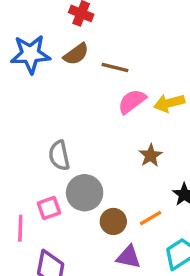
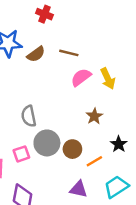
brown semicircle: (76, 54) -> (36, 54), moved
yellow arrow: (169, 103) -> (108, 79), turned -100
brown circle: (113, 221) -> (72, 149), moved

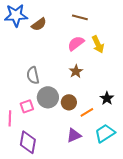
brown line: (69, 53) -> (80, 17), moved
brown star: (94, 116) -> (76, 71), moved
purple triangle: (79, 189) -> (74, 135), turned -35

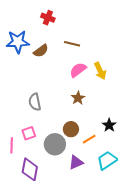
brown line: (80, 17) -> (72, 44), moved
gray circle: (48, 97) -> (55, 144), moved

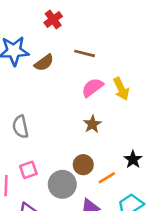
red cross: (48, 18) -> (53, 19), turned 32
gray semicircle: (35, 102) -> (20, 127), moved

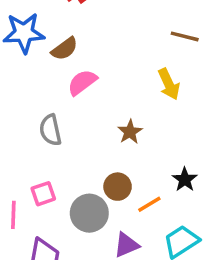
brown line: (85, 53) -> (185, 36), moved
pink semicircle: (92, 87) -> (82, 82), moved
gray semicircle: (20, 127) -> (50, 130), moved

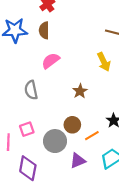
brown semicircle: (65, 49) -> (44, 30), moved, turned 126

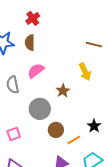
gray semicircle: (31, 90) -> (13, 85), moved
brown star: (80, 91) -> (63, 91), moved
gray circle: (55, 141) -> (40, 109), moved

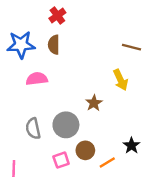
pink semicircle: (36, 71) -> (37, 79), moved, turned 30
gray semicircle: (13, 85) -> (33, 128), moved
pink square: (14, 134) -> (61, 160), moved

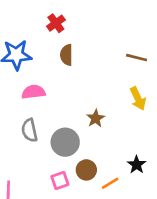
brown semicircle: (54, 45) -> (66, 55), moved
yellow arrow: (121, 80) -> (138, 99), moved
gray semicircle: (33, 128) -> (29, 130), moved

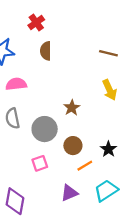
brown circle: (86, 170) -> (73, 146), moved

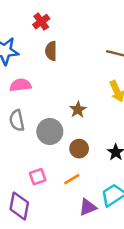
pink square: (40, 163) -> (38, 177), moved
orange line: (85, 166) -> (72, 179), moved
purple triangle: (69, 193) -> (88, 207), moved

